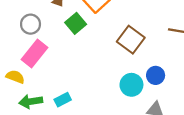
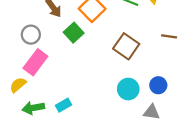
blue circle: (156, 75) -> (158, 85), moved
yellow semicircle: (15, 77) -> (18, 85), turned -60

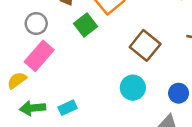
cyan circle: (128, 89) -> (133, 88), moved

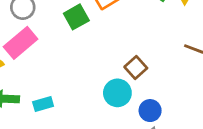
brown square: (145, 45) -> (136, 67), moved, size x0.7
blue circle: (179, 93) -> (150, 111), moved

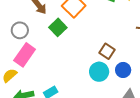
blue circle: (150, 111) -> (123, 70), moved

